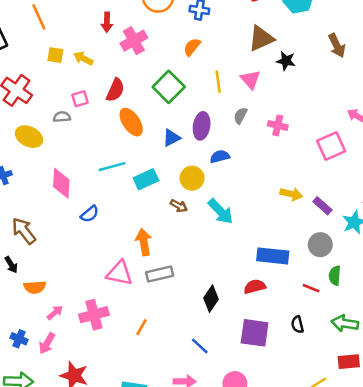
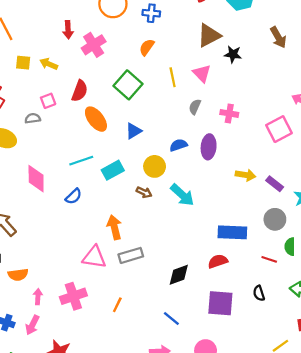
purple ellipse: (202, 126) -> (209, 147), moved
blue semicircle: (90, 214) -> (74, 196), moved
black diamond: (211, 299) -> (179, 275), turned 40
pink arrow: (55, 313) -> (38, 297), turned -42

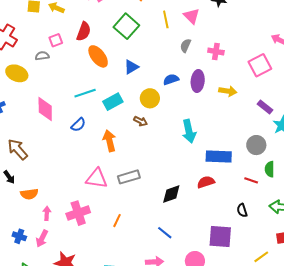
yellow arrow: (246, 175) -> (228, 91), moved
purple rectangle: (275, 184) -> (265, 107), moved
cyan arrow: (182, 195) -> (189, 131), moved, turned 35
orange arrow: (114, 227) -> (109, 141), moved
purple square: (220, 303) -> (220, 236), moved

